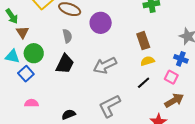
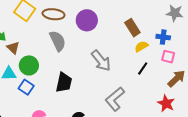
gray semicircle: (67, 36) -> (58, 41), size x1.5
blue cross: (181, 59) -> (163, 37), moved
black trapezoid: (65, 64) -> (64, 82), moved
gray arrow: (105, 65) -> (101, 61), turned -90

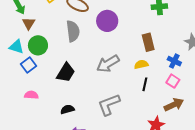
yellow semicircle: (141, 46) -> (141, 64), moved
gray arrow: (101, 61) -> (108, 64), turned 80
black line: (143, 68) -> (145, 84), turned -40

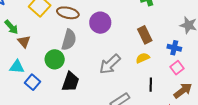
gray semicircle: (73, 31) -> (69, 40), turned 35
green circle: (38, 45) -> (55, 59), moved
pink square: (173, 81) -> (177, 68), turned 32
black line: (145, 84) -> (151, 85), moved

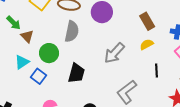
green circle: (55, 59) -> (49, 53), moved
cyan triangle: (17, 67) -> (22, 62), turned -35

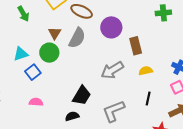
brown rectangle: (147, 21) -> (136, 46), moved
brown triangle: (27, 36) -> (55, 33), moved
black trapezoid: (76, 73) -> (82, 95), moved

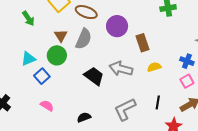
gray arrow: (112, 70) -> (121, 69), turned 50
black trapezoid: (82, 95) -> (94, 76), moved, turned -80
black line: (148, 98) -> (158, 102), moved
pink semicircle: (36, 102) -> (47, 106), turned 32

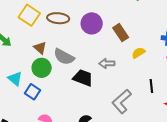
gray semicircle: (84, 39) -> (64, 57), moved, turned 110
cyan triangle: (28, 59) -> (15, 79), turned -42
gray arrow: (121, 69) -> (107, 63), size x0.7

